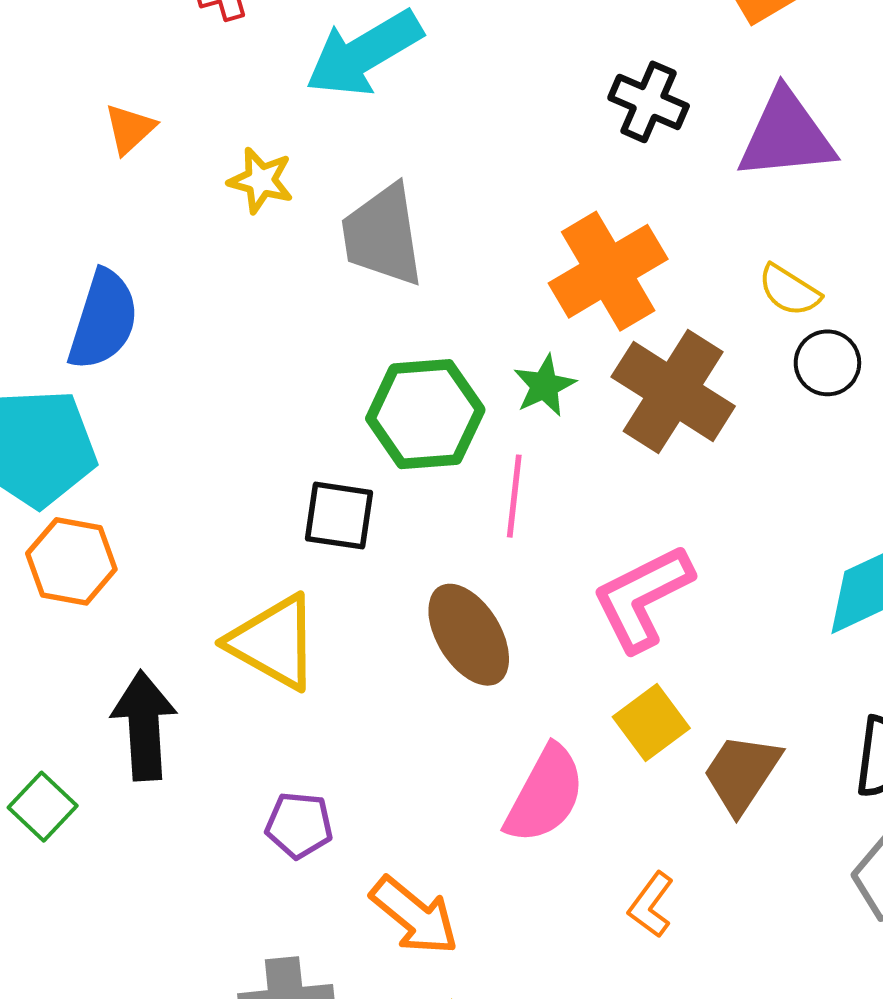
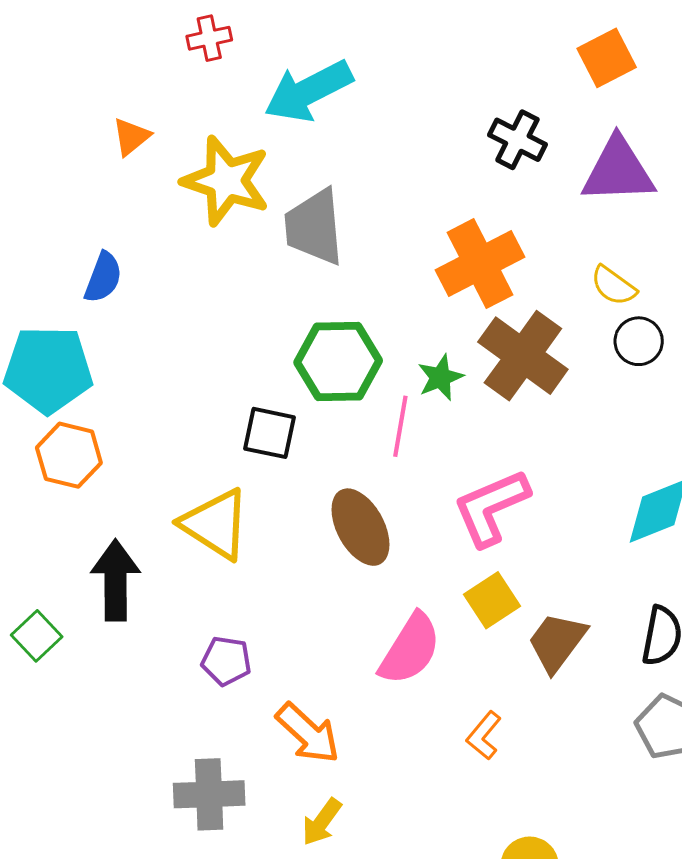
yellow star: (261, 180) -> (226, 181), size x1.8
blue semicircle: (103, 320) -> (103, 277), size x0.7
green star: (544, 386) -> (440, 377), moved

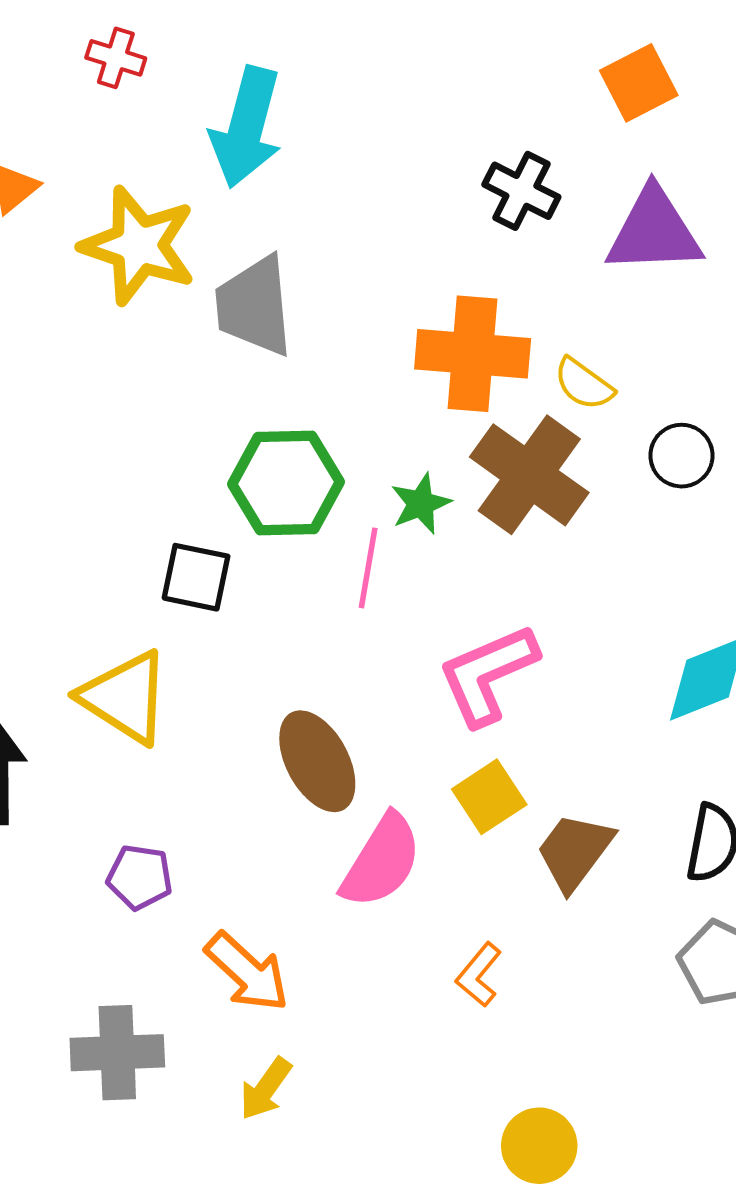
red cross: (209, 38) -> (116, 58), turned 30
cyan arrow: (308, 91) -> (246, 127), turned -48
orange cross: (480, 264) -> (473, 354), turned 32
yellow semicircle: (613, 286) -> (584, 384), moved
brown ellipse: (360, 527) -> (317, 761), moved

